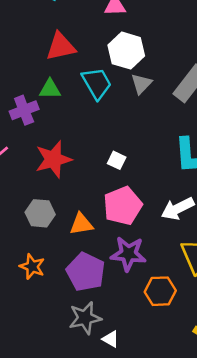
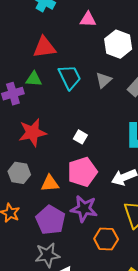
white hexagon: (126, 51) -> (118, 44), moved

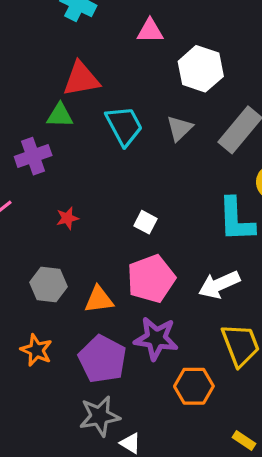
green triangle: (34, 79) -> (60, 115), moved
red star: (32, 133) -> (67, 218), size x0.5

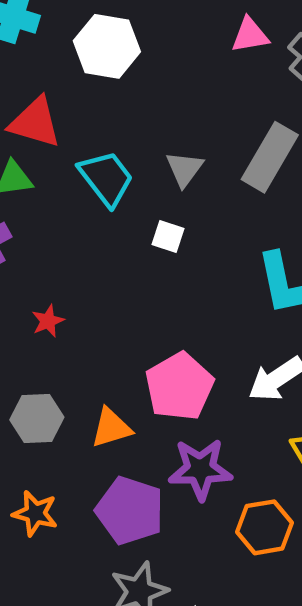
pink triangle: (150, 31) -> (250, 35), moved
white hexagon: (201, 69) -> (107, 46), moved
red triangle: (81, 79) -> (35, 122), turned 36
white square: (146, 222) -> (168, 236), moved

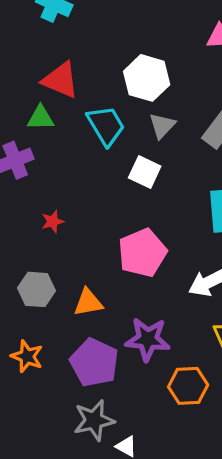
white hexagon: (107, 46) -> (147, 78), moved
white square: (168, 236) -> (145, 172), size x1.4
pink pentagon: (179, 386) -> (142, 253), moved

